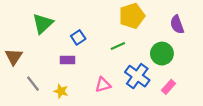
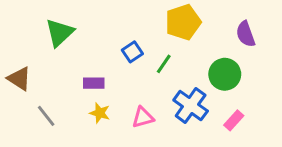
blue square: (78, 37) -> (132, 52), moved
green line: (118, 46) -> (164, 64), turned -32
brown triangle: (14, 57) -> (19, 79), turned -30
yellow star: (61, 91) -> (100, 113), moved

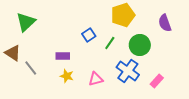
green triangle: (60, 33) -> (26, 22), moved
green circle: (225, 74) -> (140, 45), moved
gray line: (46, 116) -> (31, 68), moved

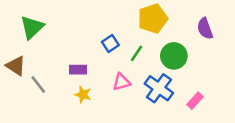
pink triangle: (96, 79) -> (122, 82), moved

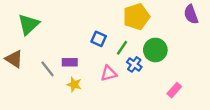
purple semicircle: (205, 29) -> (191, 14), moved
blue square: (110, 43) -> (99, 39), turned -32
gray line: (38, 85) -> (47, 69), moved
blue cross: (159, 88) -> (134, 64), moved, size x0.6

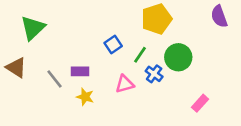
blue square: (99, 39) -> (113, 44), turned 32

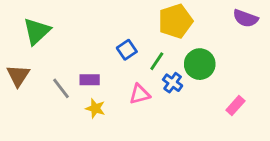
purple semicircle: (219, 16) -> (245, 18), turned -50
brown triangle: (16, 67) -> (18, 76), turned 30
pink rectangle: (200, 103) -> (235, 106), moved

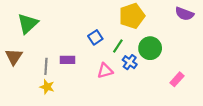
gray line: (61, 88) -> (46, 66), turned 42
yellow star: (95, 108) -> (47, 87), moved

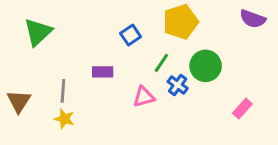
blue square: (95, 37) -> (131, 35), moved
brown triangle: (14, 57) -> (19, 101), moved
purple rectangle: (67, 60) -> (103, 72), moved

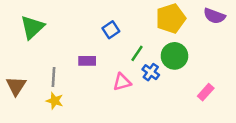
yellow pentagon: (181, 22) -> (171, 18), moved

